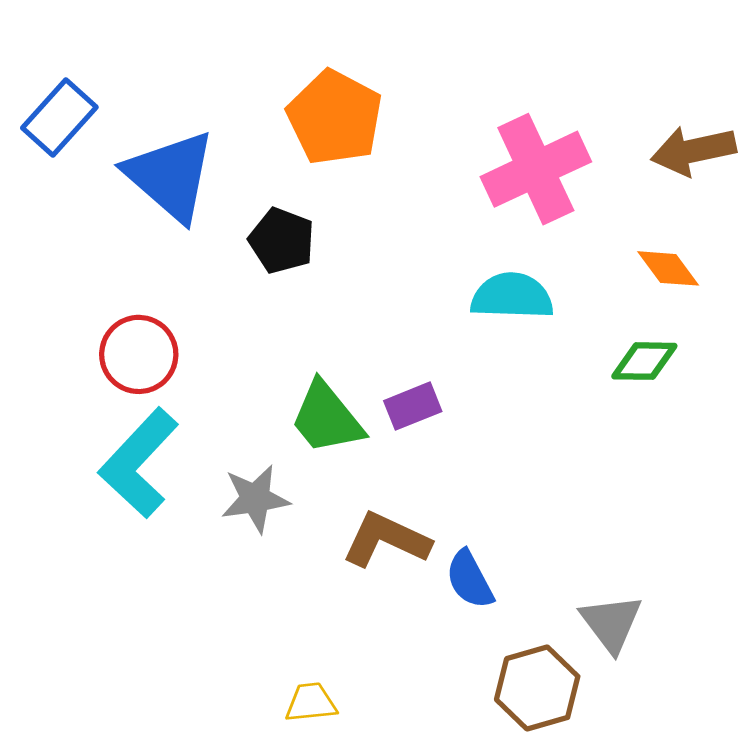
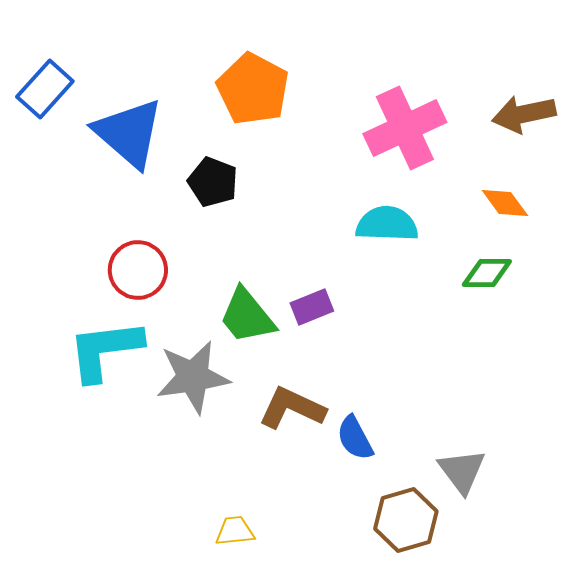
red circle: (139, 354) -> (138, 270), moved
cyan L-shape: (139, 463) -> (105, 350), turned 40
gray star: (255, 499) -> (193, 377), size x1.4

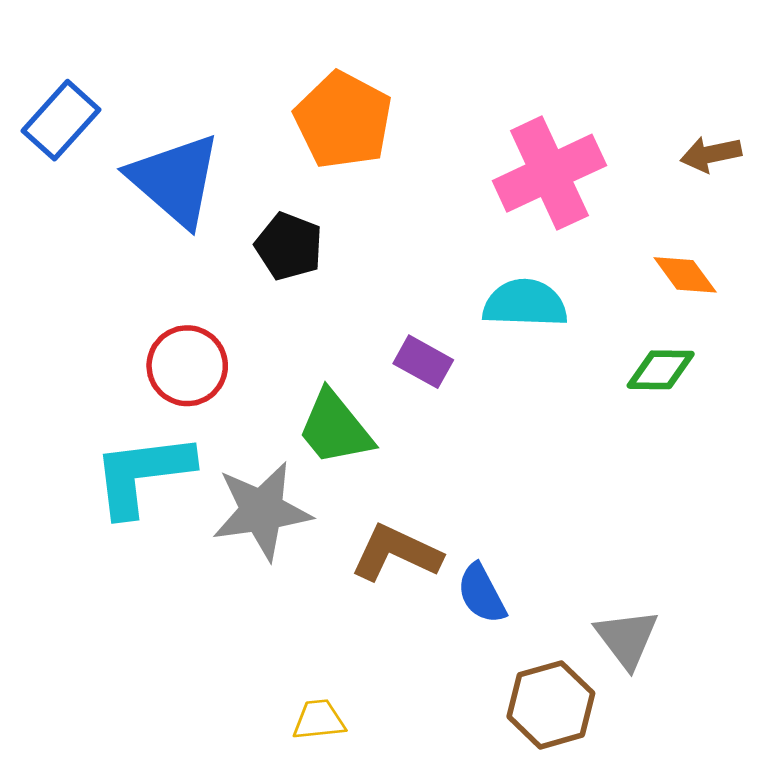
brown arrow: (524, 114) -> (711, 154), size x0.7
purple rectangle: (312, 307) -> (423, 362), moved, turned 51

